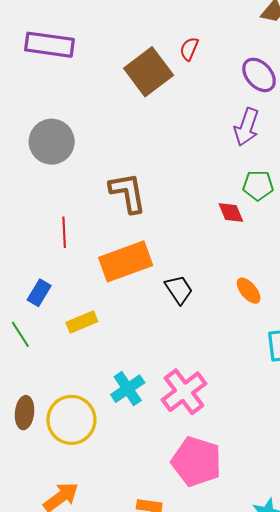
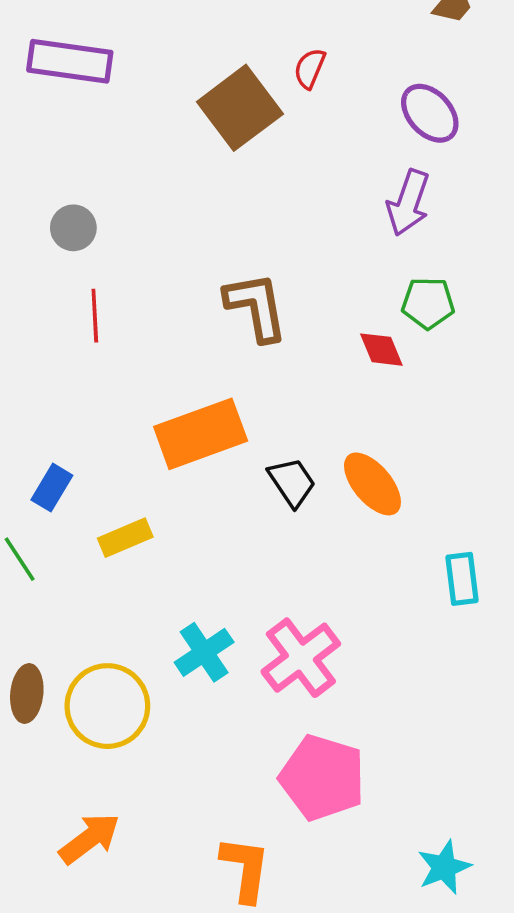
gray circle: (52, 142) -> (73, 228), size x0.6
brown L-shape: (128, 193) -> (256, 307), moved
red line: (64, 232) -> (95, 316), moved
orange ellipse: (249, 291) -> (372, 484), moved, size x1.4

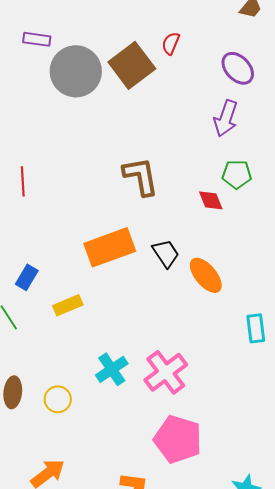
purple rectangle: (70, 61) -> (37, 39), size x0.6
gray circle: (73, 228) -> (76, 71), moved, size x2.0
red line: (95, 316) -> (23, 181), moved
black trapezoid: (292, 482) -> (166, 253), moved
yellow circle: (107, 706) -> (58, 399), size x0.6

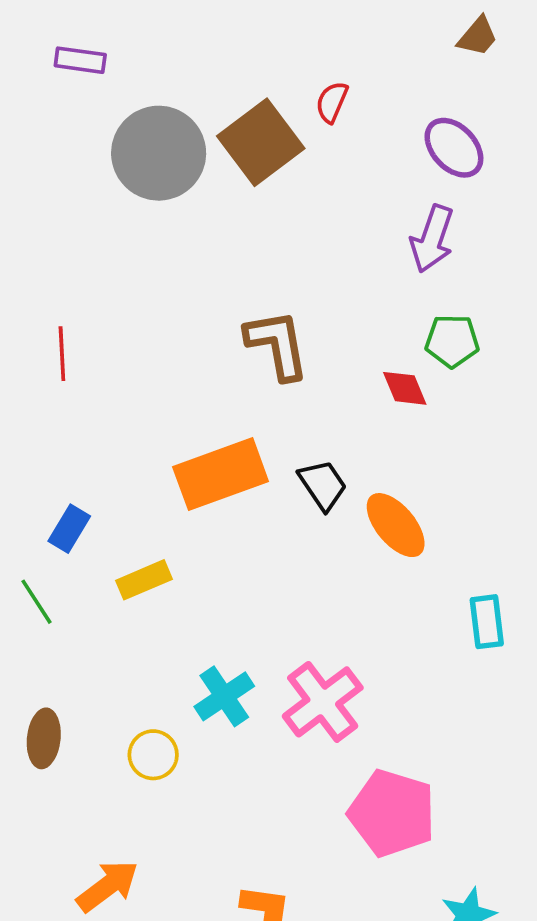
purple rectangle: (37, 39) -> (80, 60), moved
yellow circle: (58, 399) -> (153, 755), moved
pink pentagon: (178, 439) -> (392, 813), moved

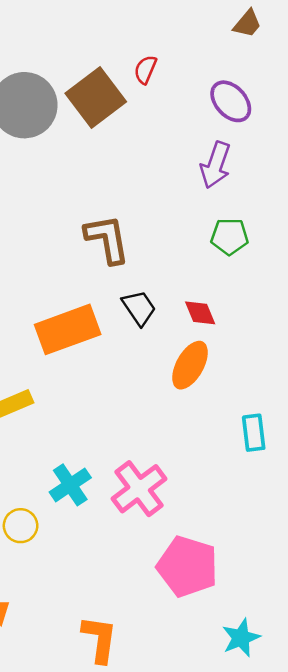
red diamond: (405, 388) -> (200, 313), moved
black trapezoid: (323, 485) -> (139, 308), moved
orange ellipse: (396, 525) -> (190, 365), turned 69

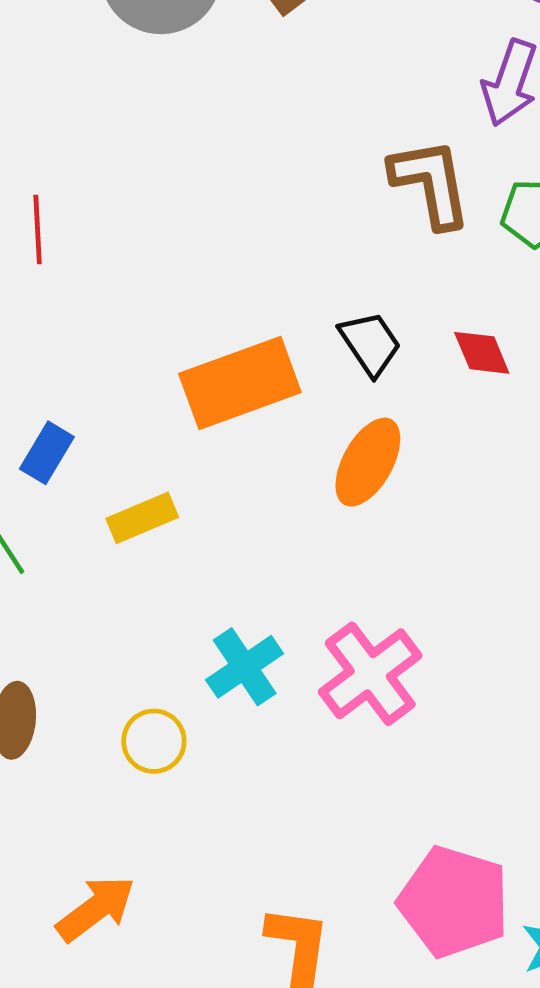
brown L-shape: (107, 239) -> (431, 183), moved
orange ellipse: (190, 365) -> (368, 462), moved
pink pentagon: (187, 566) -> (454, 902), moved

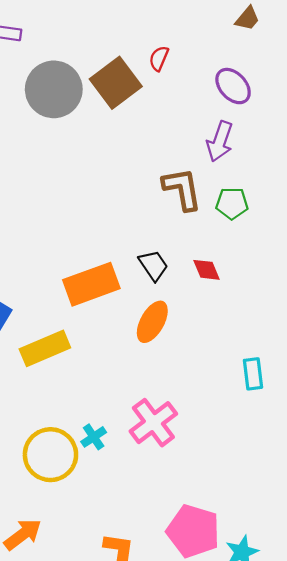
yellow rectangle: (142, 518) -> (45, 348), size x1.5
cyan cross: (245, 667) -> (94, 437), moved, size x0.7
yellow circle: (154, 741) -> (50, 455), size x1.8

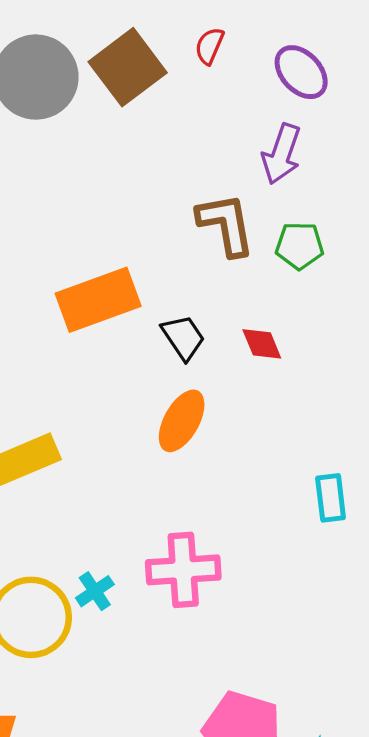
red semicircle: (159, 58) -> (209, 46), moved
orange rectangle: (91, 284) -> (98, 300), moved
pink cross: (153, 423) -> (183, 570), turned 33

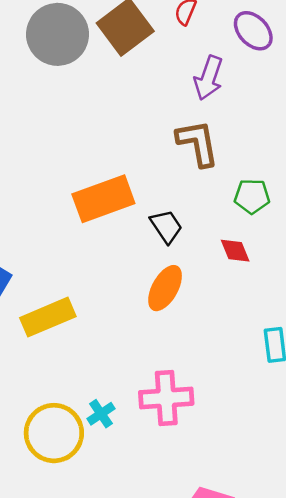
purple arrow: (281, 154) -> (209, 78), moved
green pentagon: (299, 246) -> (252, 196), moved
red diamond: (262, 344) -> (235, 251), moved

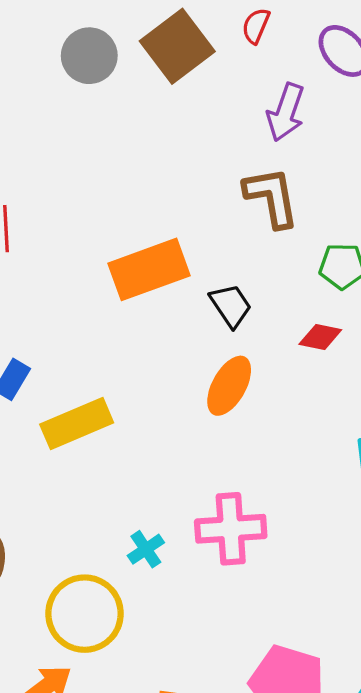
gray circle: (58, 34) -> (89, 56), size x0.7
red diamond: (235, 251) -> (320, 337), turned -56
yellow circle: (54, 433) -> (85, 614), moved

